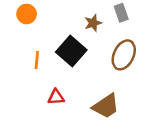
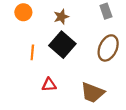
brown star: (93, 23) -> (61, 17), moved
brown trapezoid: (106, 106) -> (93, 93), turned 55

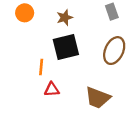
black square: (62, 45) -> (66, 47), turned 35
orange line: (32, 52) -> (41, 67), moved

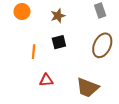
black square: (66, 47) -> (59, 42), size x0.6
orange line: (41, 67) -> (34, 52), moved

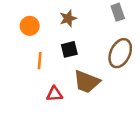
orange circle: (22, 11) -> (30, 26), moved
brown trapezoid: (87, 88) -> (87, 82), moved

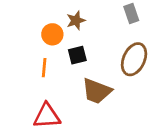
orange circle: (30, 26) -> (52, 34), moved
red triangle: (54, 94) -> (47, 116), moved, size x1.5

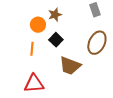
black square: (77, 55) -> (56, 40), turned -32

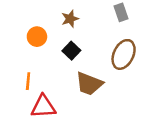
orange circle: (38, 25) -> (37, 37), moved
orange line: (32, 49) -> (28, 81), moved

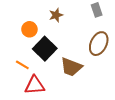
black square: (71, 51) -> (45, 49), moved, size x1.6
orange line: (28, 81) -> (22, 65), turned -64

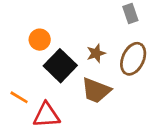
brown star: (56, 15) -> (96, 53), moved
orange line: (22, 65) -> (19, 97), moved

